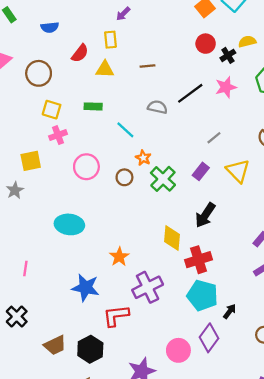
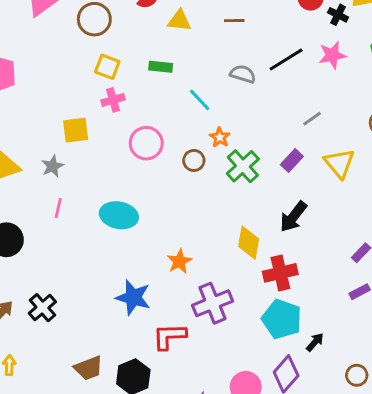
black cross: (228, 55) -> (338, 15), turned -35
pink line: (25, 268) -> (58, 208), moved
black cross: (17, 317) -> (42, 308), moved

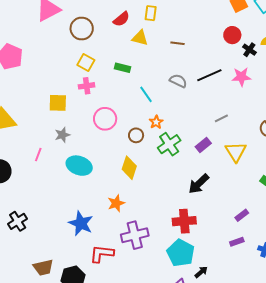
gray star: (53, 166) -> (62, 135), moved
yellow diamond: (249, 243) -> (129, 168), moved

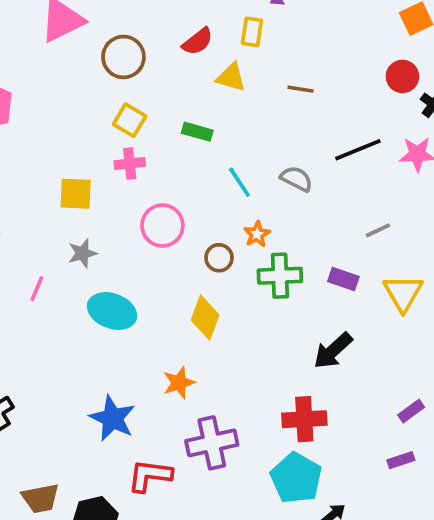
gray semicircle: (178, 81) -> (296, 179), moved
green cross: (169, 144) -> (280, 276), turned 30
purple rectangle: (203, 145) -> (343, 279), turned 56

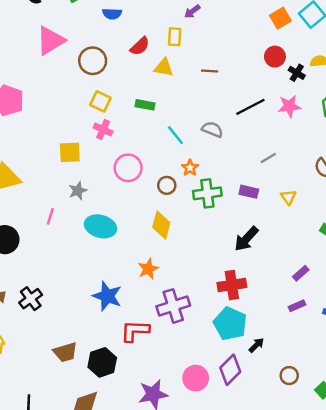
pink cross: (130, 163) -> (103, 130), turned 36
yellow triangle: (403, 293) -> (288, 197), size x0.6

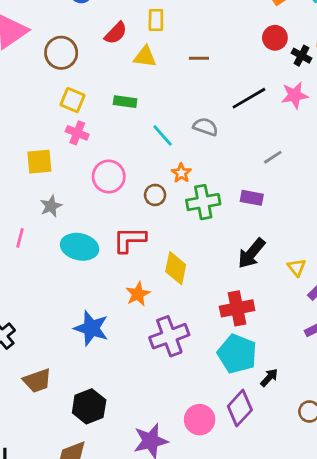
yellow triangle: (288, 197) -> (297, 267), moved
yellow diamond: (161, 225) -> (176, 268), moved
red L-shape: (135, 331) -> (130, 240), moved
brown trapezoid: (65, 352) -> (37, 381), moved

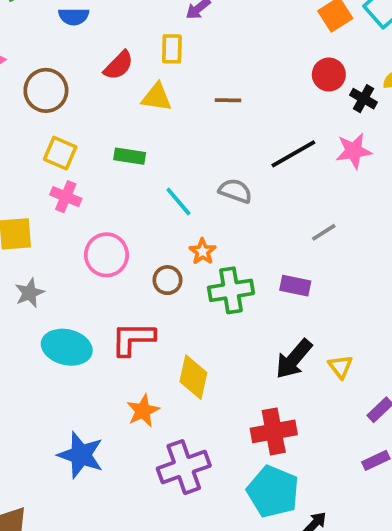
yellow triangle: (297, 267) -> (341, 367), moved

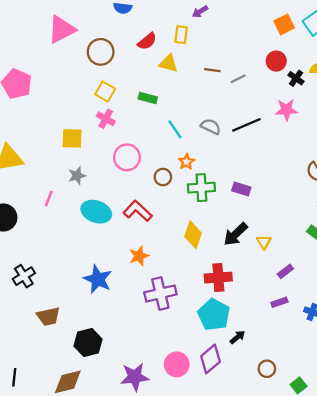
black line: (293, 154) -> (246, 125), moved
gray line: (324, 232) -> (238, 79), moved
red L-shape: (133, 339) -> (138, 211), turned 36
yellow diamond: (193, 377) -> (193, 235), moved

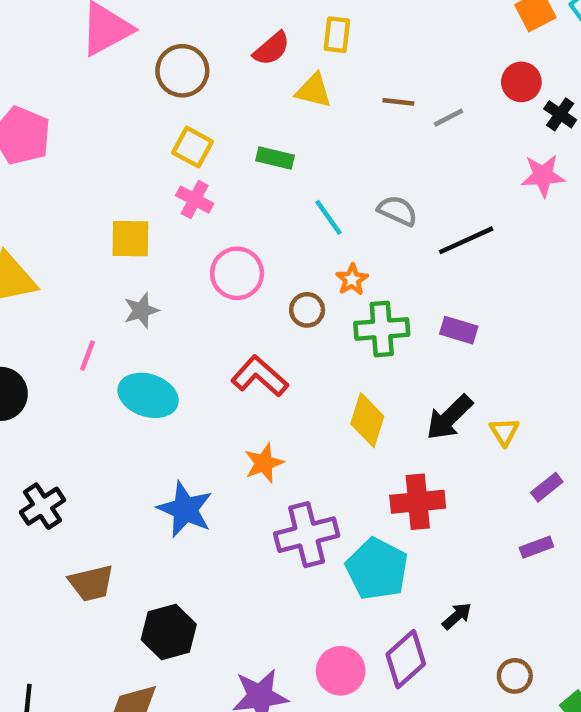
black line: (246, 125) -> (466, 240), moved
cyan ellipse: (96, 212) -> (148, 395), moved
cyan pentagon: (214, 315) -> (377, 569), moved

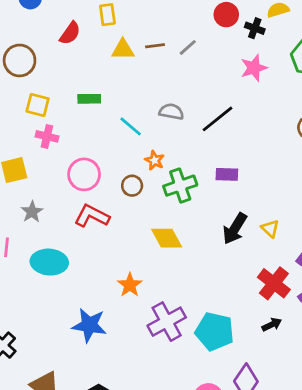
yellow triangle: (314, 91) -> (123, 50), moved
red L-shape: (260, 376) -> (92, 216), moved
yellow diamond: (367, 420) -> (167, 238), moved, turned -32
red cross: (418, 502) -> (274, 283), moved, turned -32
black arrow: (457, 616) -> (272, 325), moved, turned 30

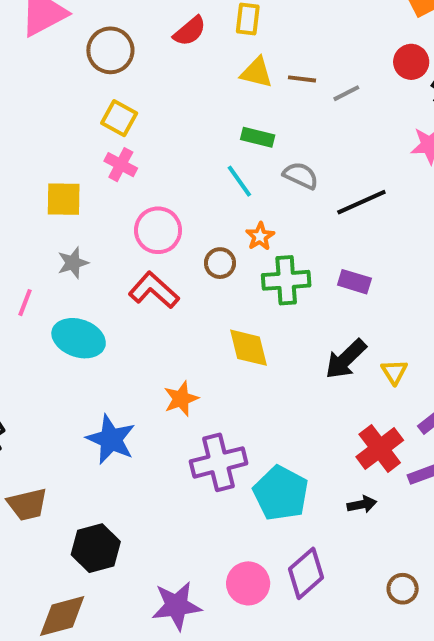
green rectangle: (89, 99) -> (258, 137), moved

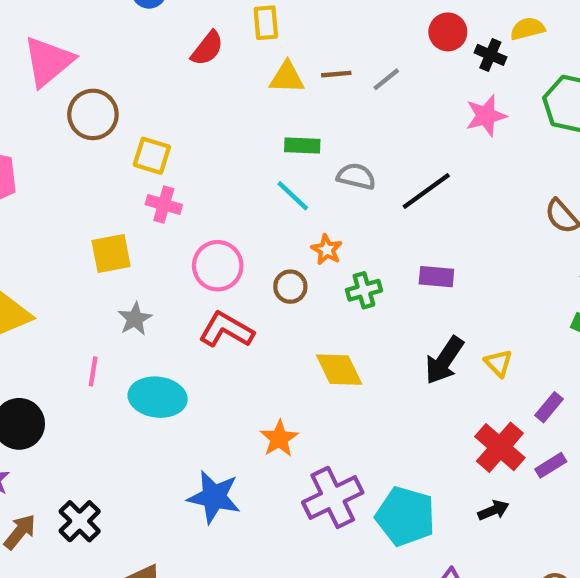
brown circle: (110, 50) -> (93, 114), moved
green cross: (286, 280) -> (364, 290), size x0.7

